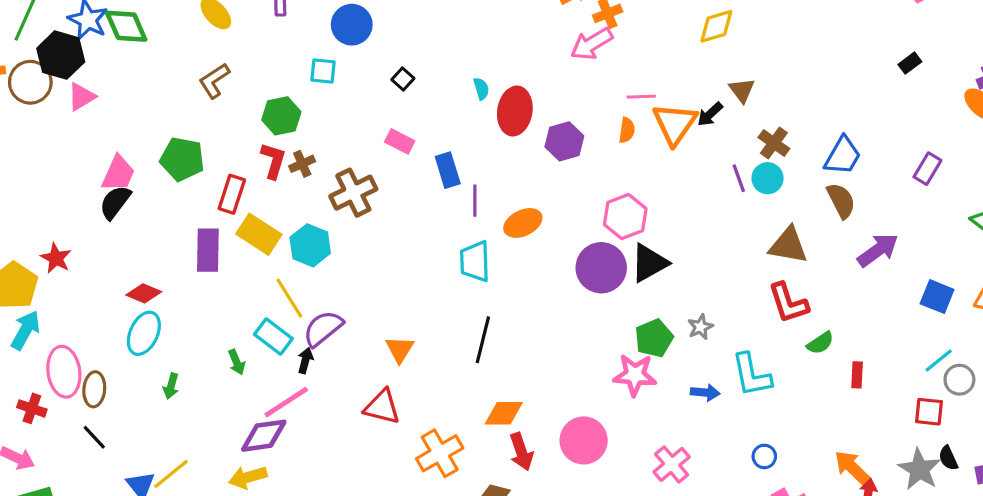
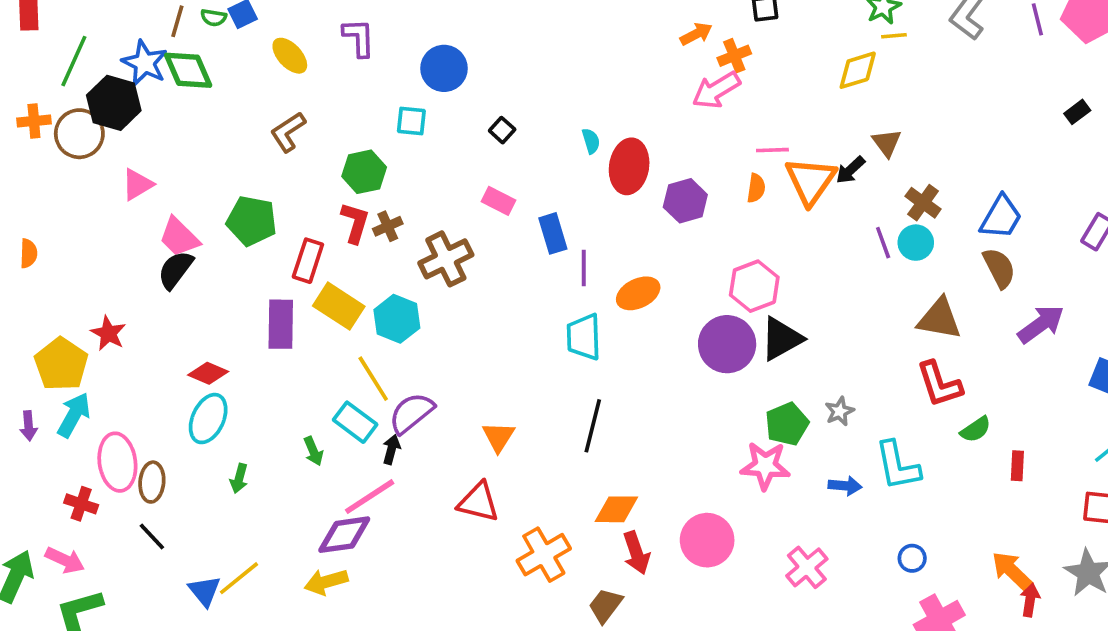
pink triangle: (81, 97) -> (137, 185), moved
pink trapezoid: (118, 173) -> (179, 237), turned 111

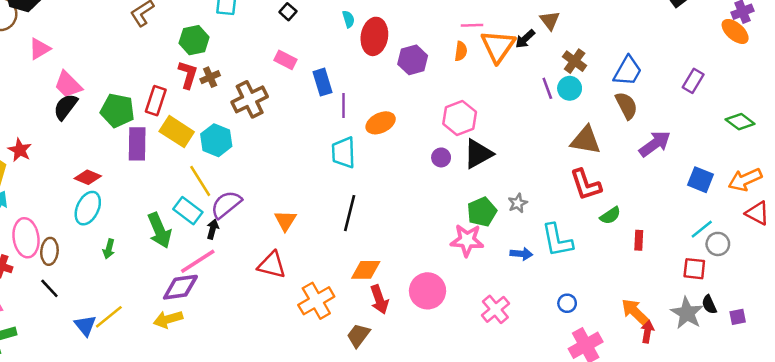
green pentagon: (252, 221) -> (117, 111), moved
purple circle: (727, 344) -> (441, 157), size x0.5
green arrow: (313, 451) -> (159, 230), size x1.8

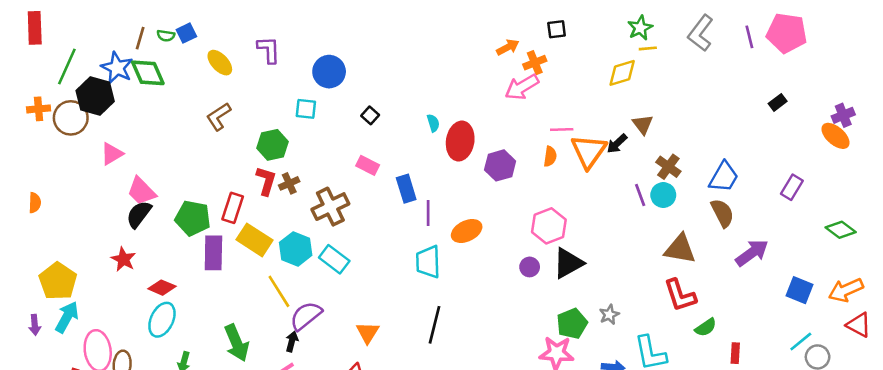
red star: (20, 150) -> (123, 259), moved
cyan rectangle: (188, 211) -> (334, 259), moved

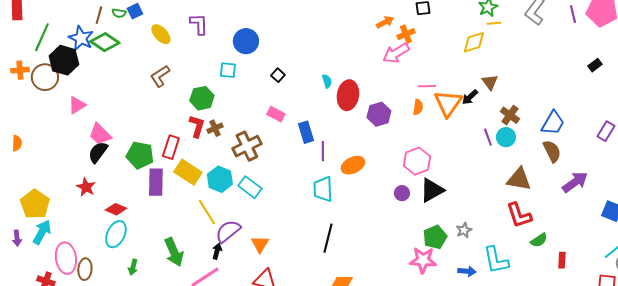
green diamond: (148, 73) -> (105, 42), turned -32
orange triangle: (368, 333) -> (260, 244), moved

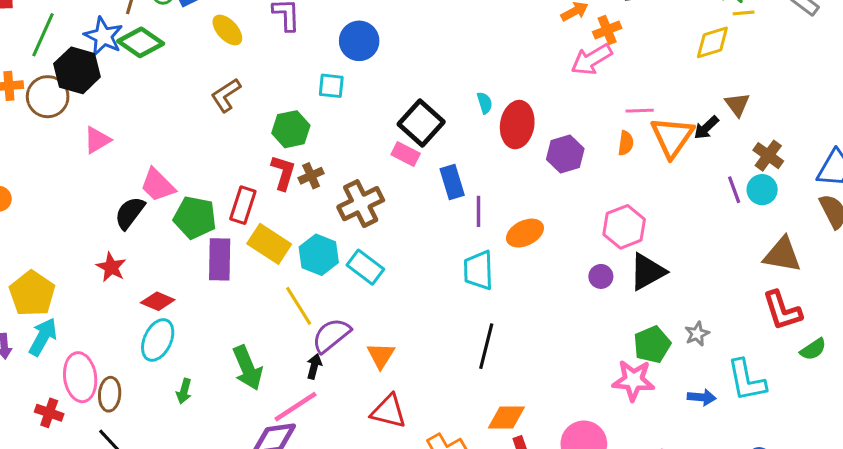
black square: (278, 75) -> (421, 123), moved, size x2.0
pink trapezoid: (100, 134) -> (158, 185), moved

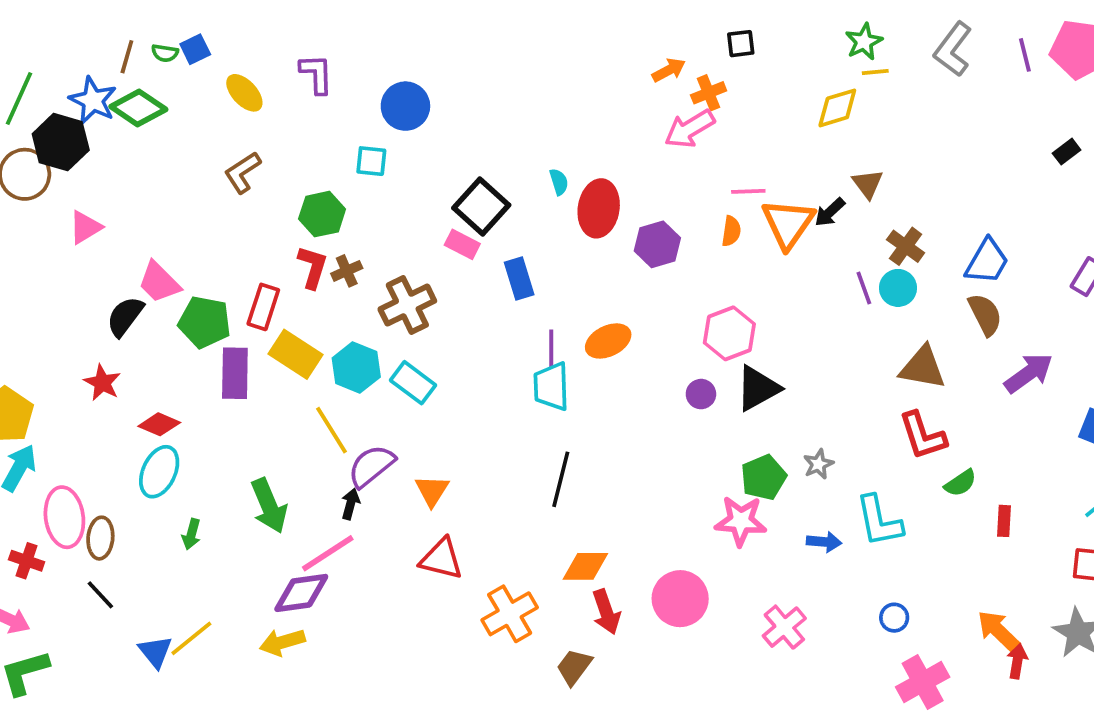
purple line: (478, 211) -> (551, 349), moved

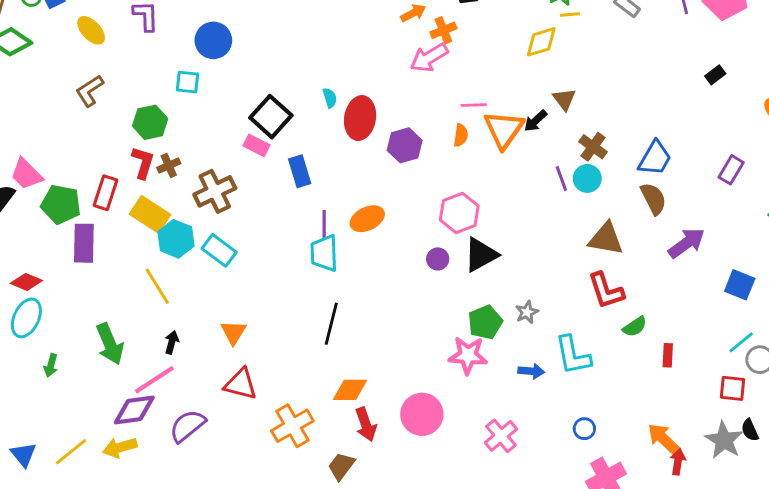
yellow rectangle: (296, 354) -> (150, 214), moved
purple semicircle: (371, 466) -> (187, 426), moved
yellow line: (191, 638) -> (71, 452), moved

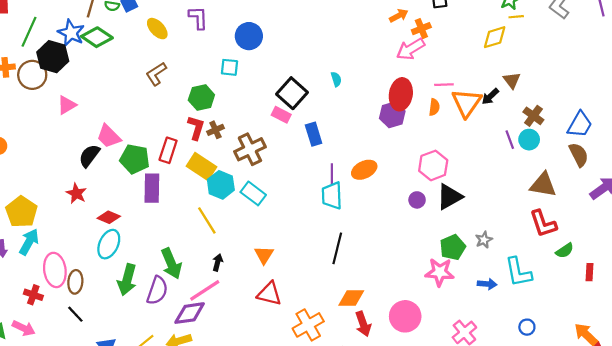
red ellipse: (360, 118) -> (401, 94), moved
green arrow: (51, 365) -> (127, 280), size x1.8
purple semicircle: (187, 426) -> (157, 290), moved, turned 148

